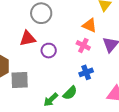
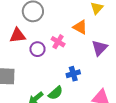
pink cross: (83, 45) -> (58, 42), moved

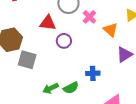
pink cross: (58, 42) -> (89, 17), moved

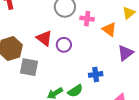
pink cross: (89, 17) -> (87, 19), turned -32
red triangle: (48, 23) -> (44, 38), moved, turned 36

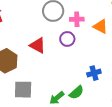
purple circle: (64, 45) -> (67, 39), moved
gray square: (29, 67) -> (23, 90), moved

